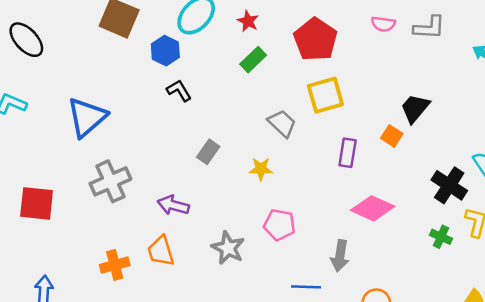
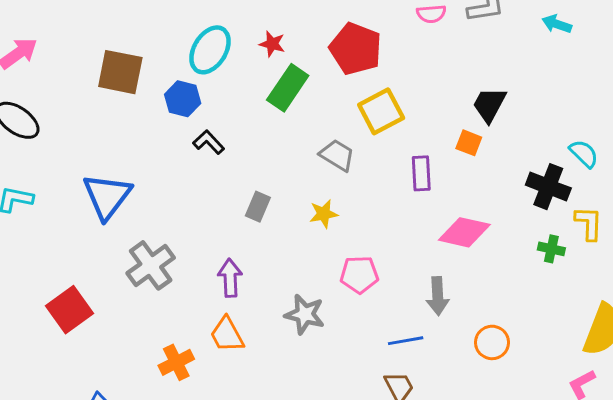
green rectangle: (253, 60) -> (288, 88), size x1.4
red square: (37, 203) -> (70, 310), turned -30
purple arrow: (173, 205) -> (230, 278), turned 84

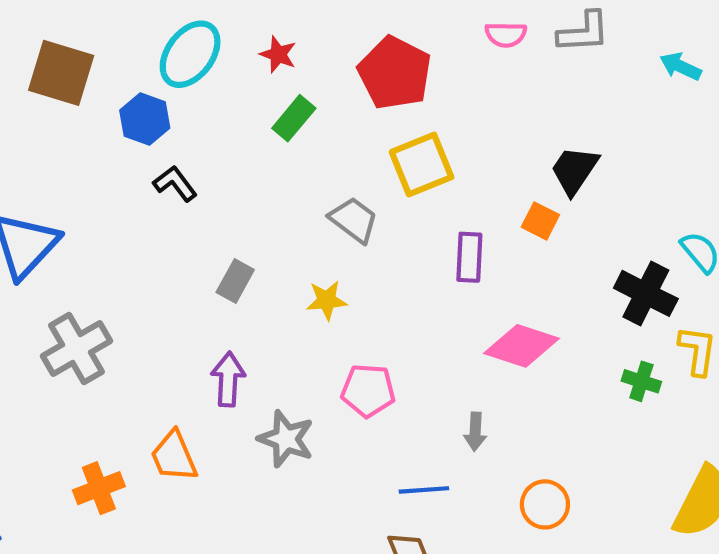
green rectangle: (288, 88) -> (294, 118), size x0.7
purple arrow: (230, 278) -> (228, 379), moved
gray arrow: (438, 296) -> (475, 432), size x0.7

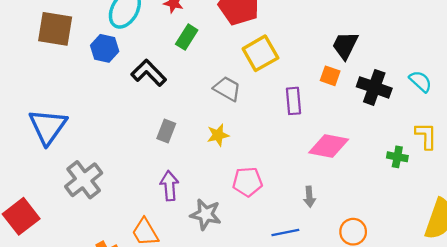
black L-shape: (175, 184) -> (149, 73), moved, size x1.4
black cross: (646, 293) -> (374, 87), moved

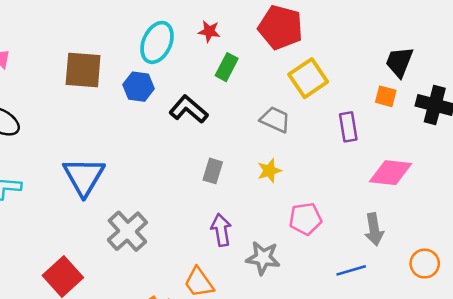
gray arrow: (309, 197) -> (374, 229), size x1.4

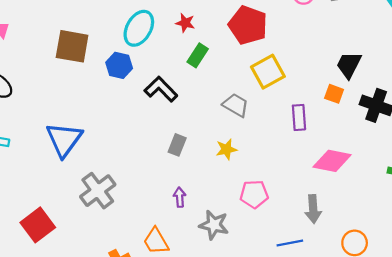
purple arrow: (221, 230) -> (180, 197), size x0.7

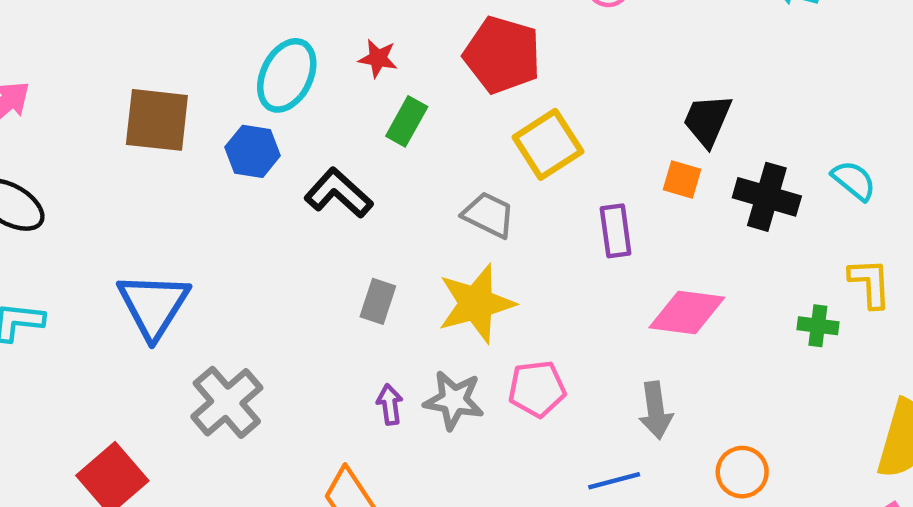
yellow star: (226, 149) -> (476, 303), size x1.8
gray star: (214, 225) -> (454, 400), moved

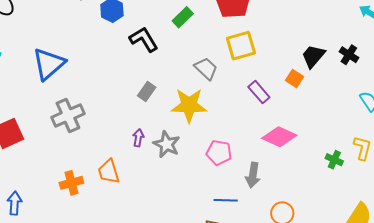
black cross: (767, 197) -> (349, 55), moved, size x0.7
purple rectangle: (616, 231) -> (259, 92), turned -50
pink pentagon: (537, 389) -> (219, 153), moved

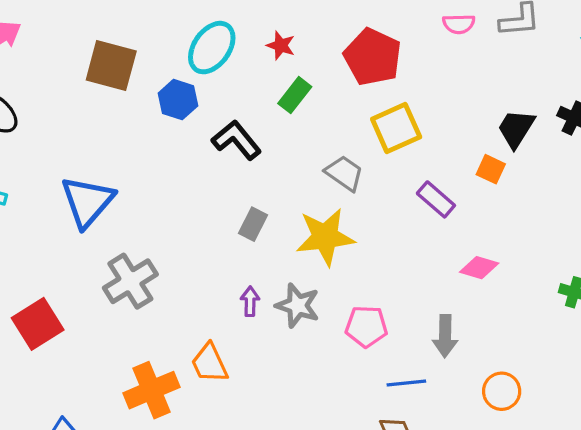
pink diamond: (279, 137) -> (479, 268), size x0.7
pink pentagon: (219, 153) -> (366, 326), moved
orange cross: (71, 183) -> (151, 390), size x1.4

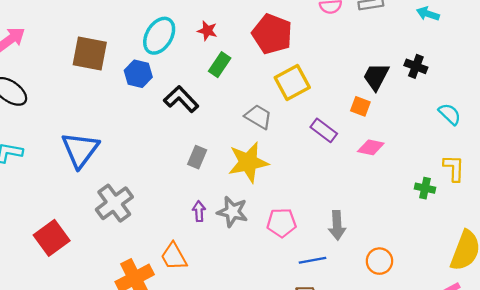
pink diamond: (479, 268) -> (371, 147), moved

